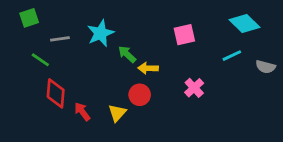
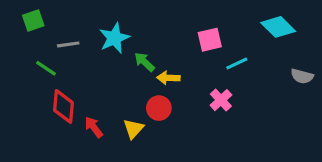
cyan line: (232, 56) -> (237, 64), moved

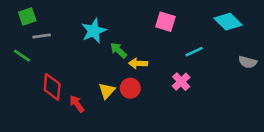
pink square: (210, 40) -> (165, 22), moved, turned 30
gray line: (68, 44) -> (42, 36), moved
green line: (46, 68) -> (22, 56), moved
yellow triangle: (133, 129) -> (107, 91), moved

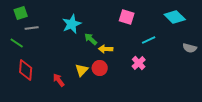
red diamond: (52, 87) -> (26, 70), moved

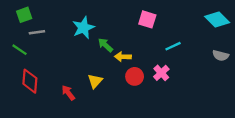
cyan diamond: (175, 17) -> (217, 19), moved
red circle: (100, 68) -> (135, 76), moved

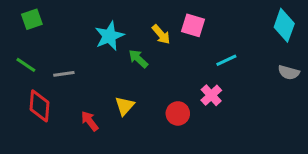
cyan diamond: (217, 19) -> (284, 25), turned 65
gray line: (37, 32) -> (64, 74), moved
yellow arrow: (123, 57) -> (161, 34), moved, turned -133
red circle: (135, 76) -> (178, 113), moved

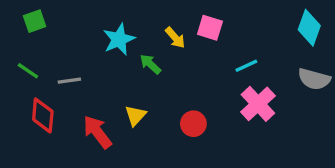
gray semicircle: (289, 72) -> (314, 79), size x1.4
pink cross: (211, 95) -> (258, 104), moved, size x1.5
red arrow: (90, 121) -> (97, 132), size x1.5

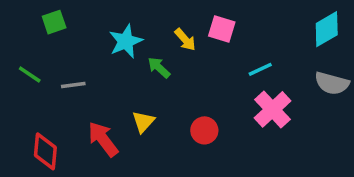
green square: (35, 21) -> (54, 22), moved
cyan diamond: (309, 28) -> (327, 29), turned 40
red diamond: (43, 115) -> (45, 151), moved

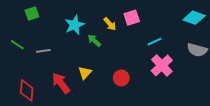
pink square: (222, 29) -> (132, 18), turned -35
cyan diamond: (327, 29) -> (194, 18), turned 50

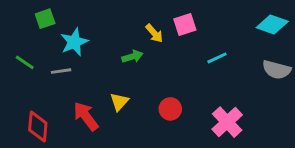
cyan star: (75, 25) -> (74, 42), moved
green arrow: (94, 41) -> (132, 57), turned 120
pink cross: (162, 65) -> (227, 122), moved

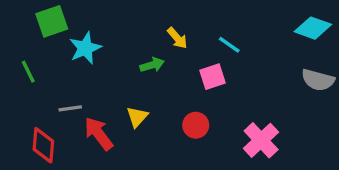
green square: (45, 19) -> (52, 21), size x1.4
pink square: (185, 24) -> (212, 77), moved
cyan line: (217, 58) -> (229, 45), moved, turned 60
green line: (25, 62) -> (28, 72), turned 30
gray line: (61, 71) -> (70, 108), moved

